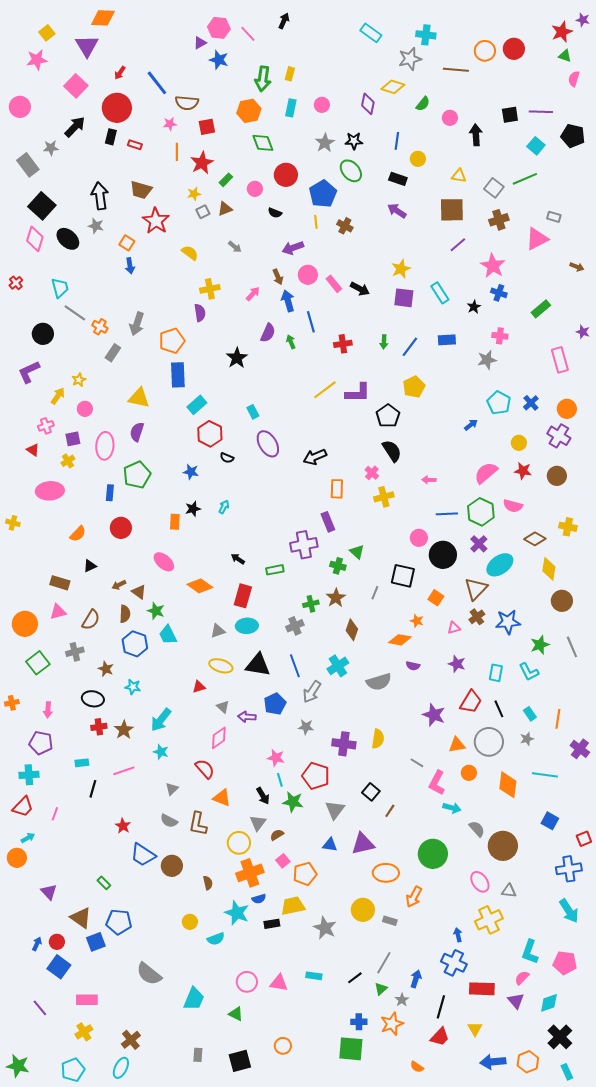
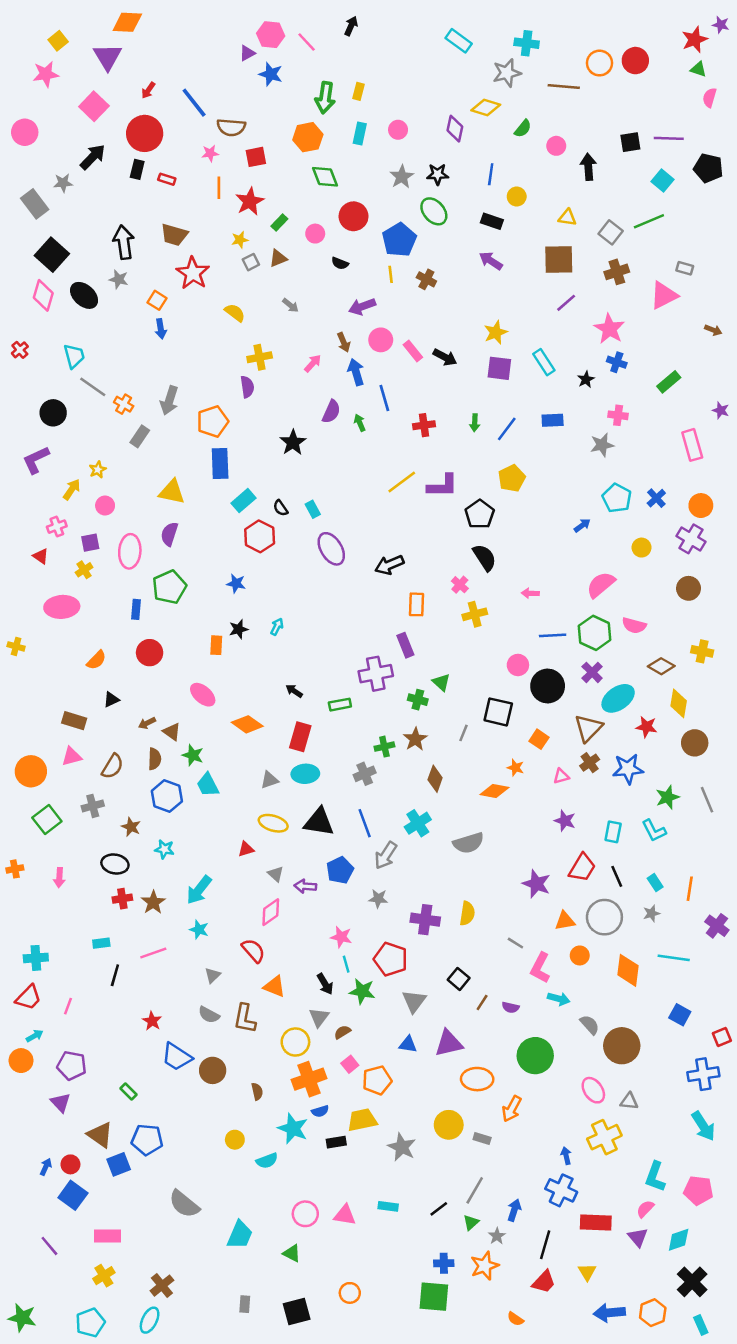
black semicircle: (227, 458) -> (281, 508), moved, turned 32
red star: (523, 471) -> (646, 727), moved
purple semicircle: (413, 666) -> (511, 1007), moved
purple pentagon: (41, 743) -> (72, 1065), moved

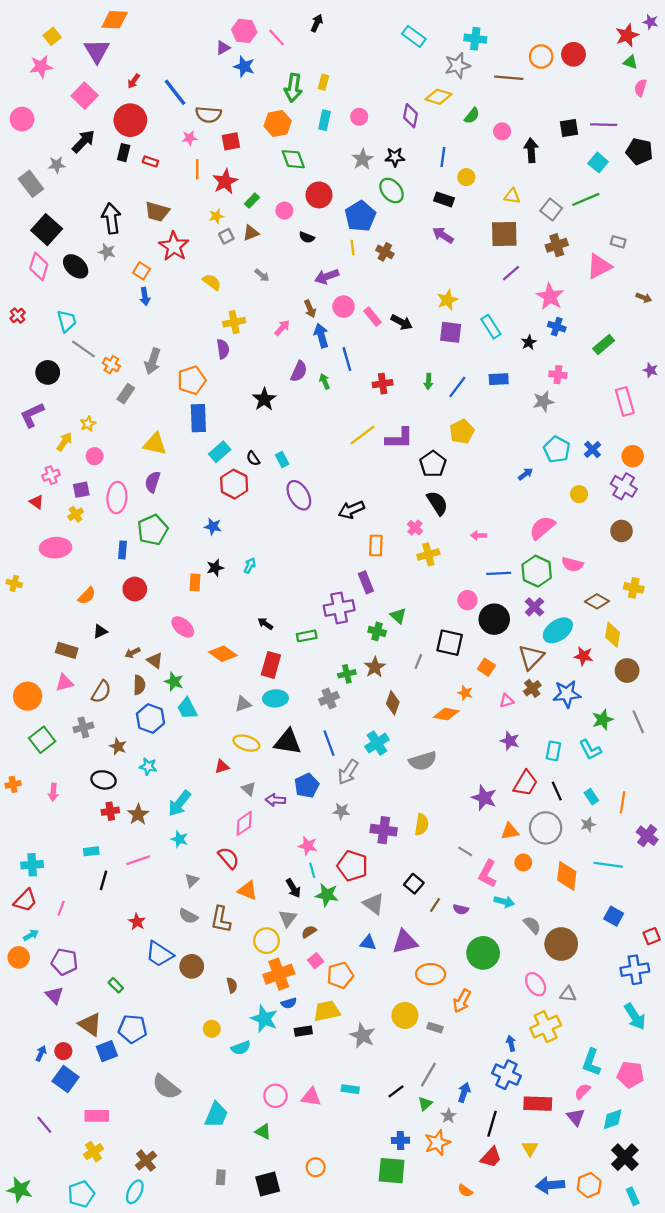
gray triangle: (414, 1001) -> (374, 904), turned -30

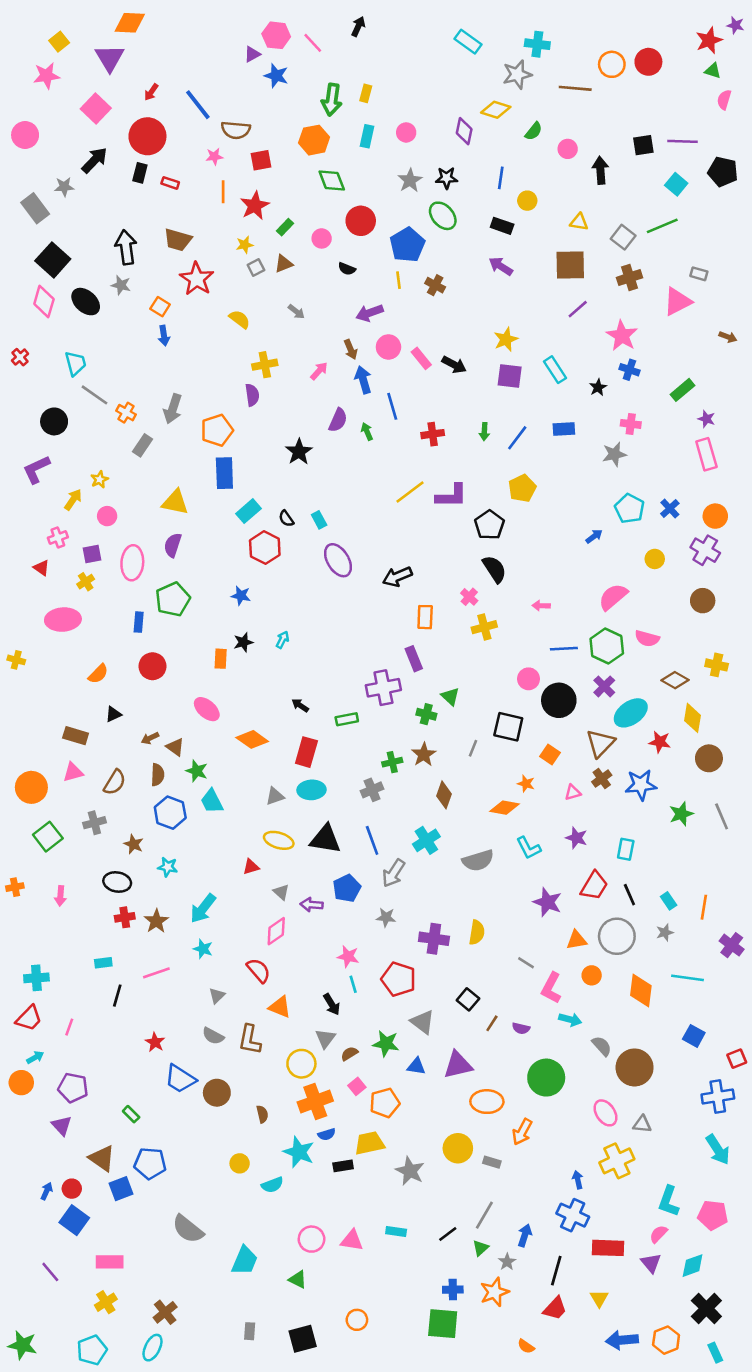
purple star: (651, 370) -> (706, 419), moved
cyan L-shape: (590, 750) -> (529, 848), moved
green star: (327, 895) -> (386, 1044), moved

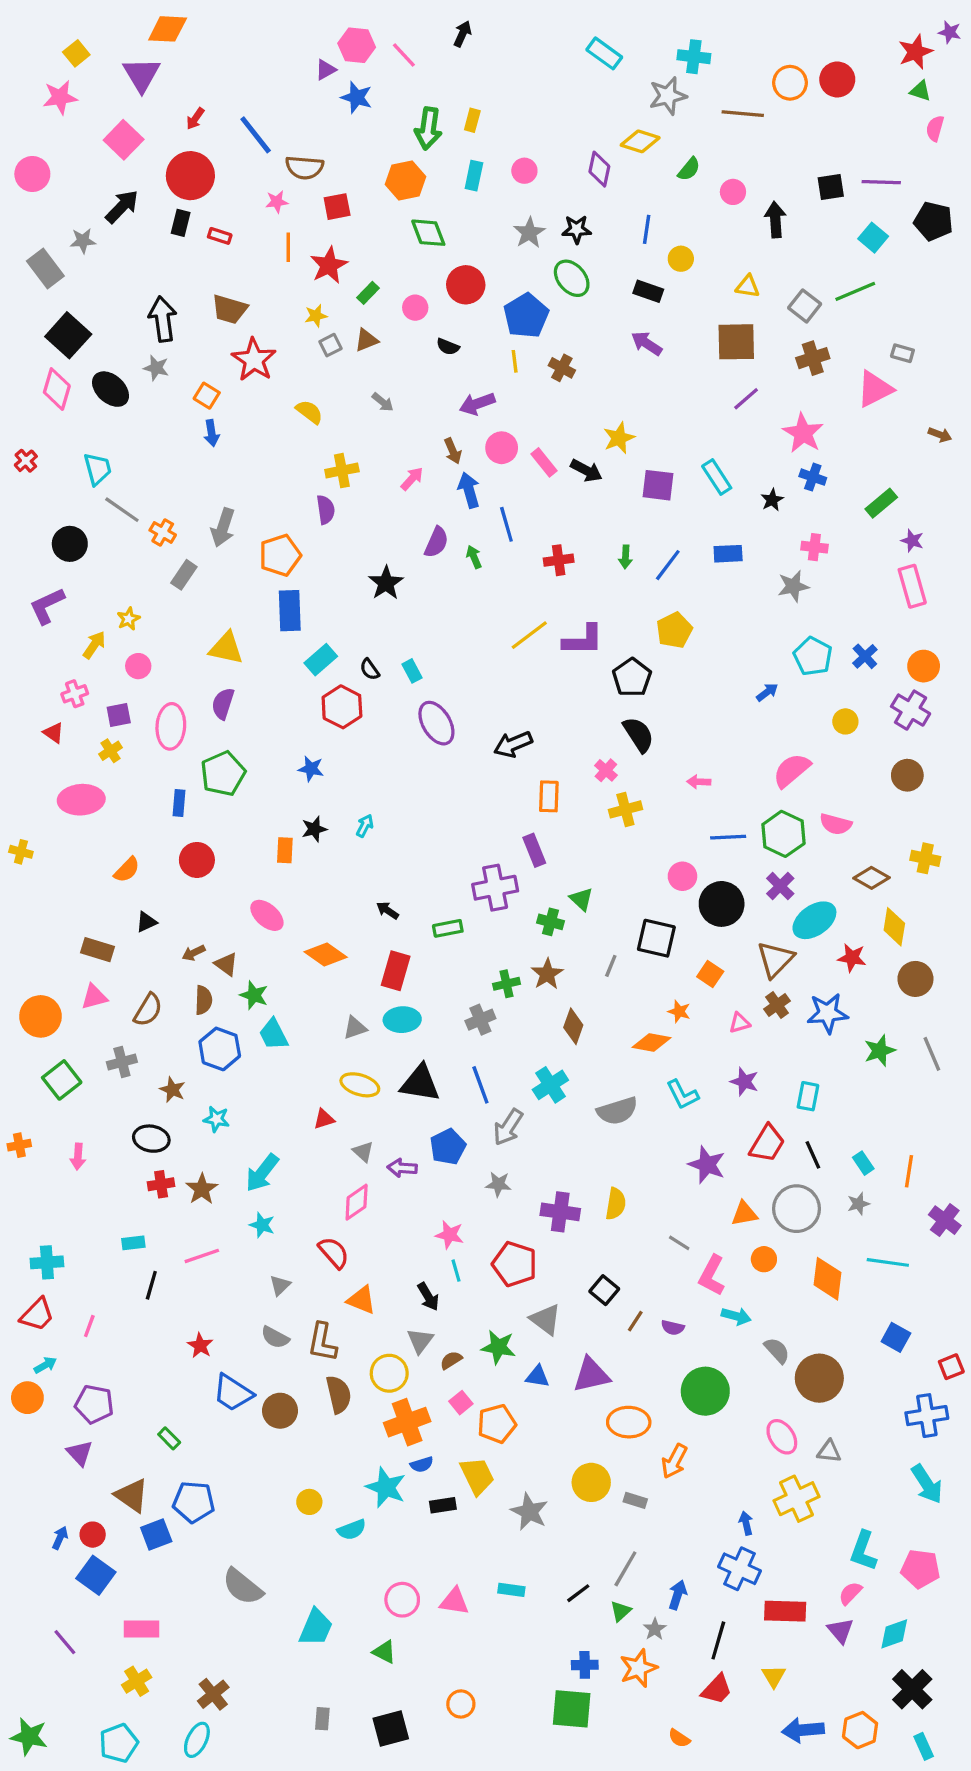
yellow star: (506, 339) -> (619, 438), moved
brown semicircle: (262, 1114) -> (339, 1394), moved, size x1.6
yellow trapezoid: (370, 1143) -> (477, 1476), turned 76

